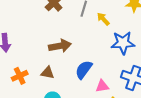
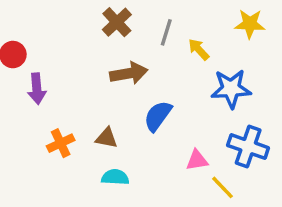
brown arrow: (60, 46) -> (129, 73), moved
blue semicircle: (84, 70) -> (158, 116), moved

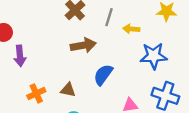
yellow arrow: (199, 49) -> (131, 29), turned -42

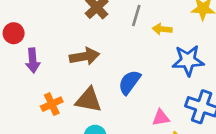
brown arrow: (83, 45) -> (84, 56), moved
brown triangle: (68, 90) -> (89, 100), size x1.5

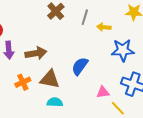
brown arrow: (84, 56) -> (36, 53), moved

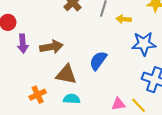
orange cross: (23, 82) -> (38, 95), moved
pink triangle: (103, 92) -> (118, 104), moved

